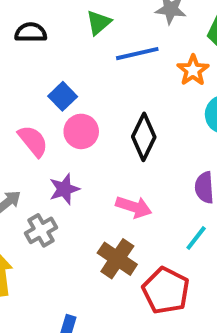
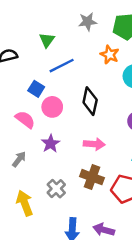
blue line: (137, 54) -> (62, 66), moved
gray cross: (41, 230) -> (56, 189), moved

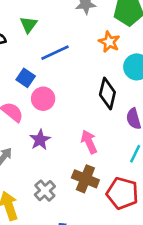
green triangle: (47, 40) -> (29, 25), moved
black diamond: (90, 101) -> (107, 94), moved
pink arrow: (94, 144) -> (89, 142), turned -120

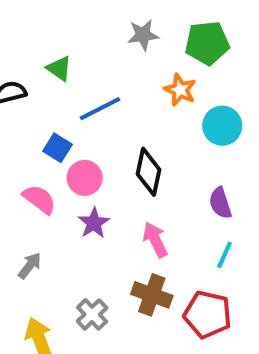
green triangle: (29, 25) -> (59, 68), turned -30
black diamond: (107, 94) -> (149, 172), moved
purple star: (40, 140) -> (94, 223), moved

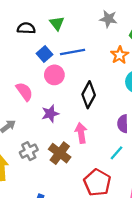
blue square: (58, 148) -> (45, 54), moved
pink circle: (85, 178) -> (54, 75), moved
brown cross: (152, 295) -> (60, 153), moved
gray cross: (92, 314) -> (29, 151), moved

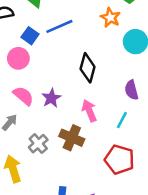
pink circle: (54, 75) -> (18, 58), moved
pink semicircle: (24, 92) -> (23, 96), moved
cyan line: (116, 153) -> (122, 120), moved

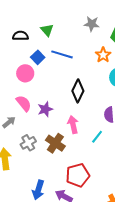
blue line: (59, 26) -> (62, 54), turned 30
red pentagon: (119, 159) -> (78, 175), moved, turned 30

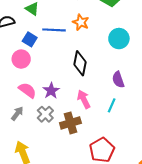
orange star: (103, 55) -> (81, 22), moved
gray cross: (28, 143) -> (45, 114), moved
brown cross: (55, 143) -> (70, 123), turned -36

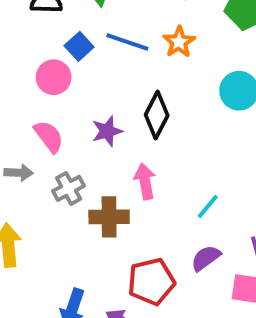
purple semicircle: (118, 80) -> (206, 258), moved, turned 56
purple star: (51, 91) -> (107, 131), moved
cyan line: (112, 105) -> (208, 206), moved
gray arrow: (17, 113) -> (19, 173), turned 40

